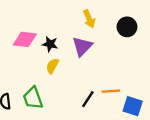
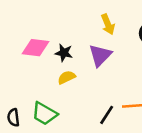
yellow semicircle: (52, 66) -> (66, 77), turned 35
green trapezoid: (33, 98) -> (45, 114), turned -40

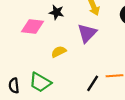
black star: (64, 53) -> (57, 12), moved

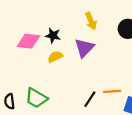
black star: (57, 12) -> (53, 36), moved
yellow semicircle: (59, 52) -> (55, 57), moved

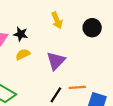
purple triangle: (84, 48) -> (56, 61), moved

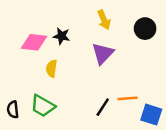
yellow semicircle: (23, 54) -> (52, 68), moved, turned -56
purple triangle: (56, 61) -> (103, 54), moved

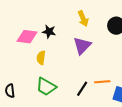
green trapezoid: (43, 106) -> (46, 87), moved

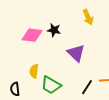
purple triangle: (82, 46) -> (76, 53), moved, turned -30
yellow semicircle: (41, 58) -> (34, 71), moved

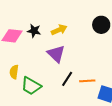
yellow arrow: (88, 17) -> (59, 30), moved, turned -91
black line: (87, 87) -> (67, 79), moved

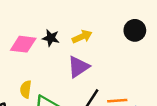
purple triangle: (56, 54) -> (78, 67), turned 42

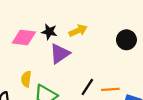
black circle: (135, 30) -> (126, 40), moved
purple triangle: (78, 67) -> (60, 54), moved

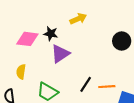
yellow arrow: (78, 31) -> (78, 19), moved
yellow semicircle: (26, 79) -> (21, 72), moved

